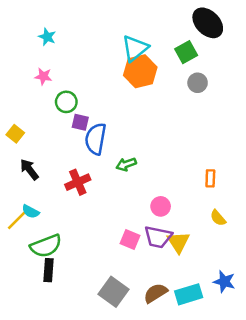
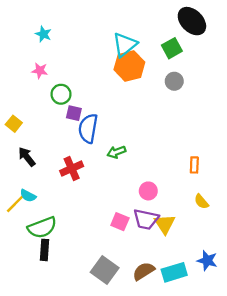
gray circle: (198, 83) -> (174, 81), moved

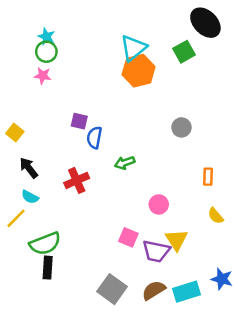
gray circle: (174, 81) -> (181, 127), moved
green circle: (61, 94) -> (46, 52), moved
blue semicircle: (88, 128) -> (94, 138), size x0.7
cyan semicircle: (28, 196) -> (30, 197), moved
purple trapezoid: (146, 219) -> (156, 251), moved

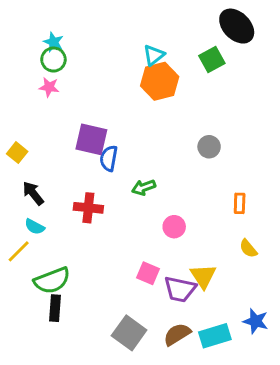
cyan triangle: (133, 48) -> (154, 55), size x0.7
purple square: (79, 121) -> (91, 139), size x1.6
red cross: (77, 180) -> (88, 208), turned 30
pink circle: (159, 204) -> (174, 227), moved

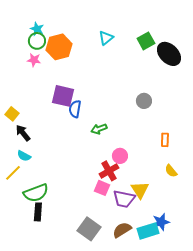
black ellipse: (237, 26) -> (169, 54), moved
orange hexagon: (160, 81) -> (59, 47), moved
yellow square: (17, 153) -> (12, 114), moved
red cross: (88, 208) -> (109, 171), moved, turned -36
blue star: (256, 321) -> (161, 222), moved, turned -30

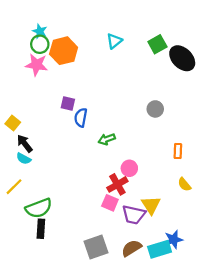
pink star: (34, 60) -> (37, 65), size x1.5
purple square: (63, 96) -> (68, 104), size x0.6
cyan semicircle: (24, 156) -> (24, 159), moved
gray square: (89, 229) -> (96, 247), turned 35

